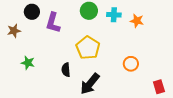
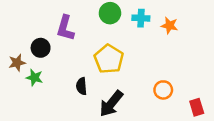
black circle: (32, 12) -> (41, 48), moved
brown star: (14, 31) -> (17, 63), moved
orange circle: (131, 64) -> (163, 90), moved

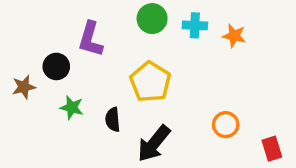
green star: (34, 78) -> (72, 108), moved

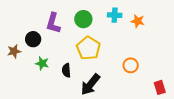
green circle: (152, 19) -> (83, 19), moved
orange circle: (226, 125) -> (131, 65), moved

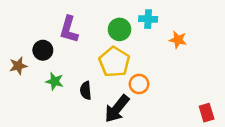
green circle: (83, 19) -> (120, 29), moved
orange star: (138, 21) -> (178, 40), moved
orange circle: (131, 65) -> (139, 84), moved

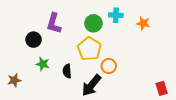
orange star: (178, 40) -> (143, 23), moved
brown star: (18, 66) -> (14, 80), moved

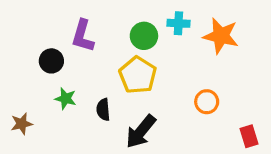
orange star: (143, 23) -> (221, 36), size x1.6
orange circle: (109, 66) -> (207, 102), moved

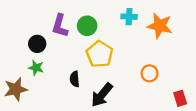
green circle: (144, 36) -> (87, 26), moved
green star: (66, 99) -> (36, 68), moved
brown star: (22, 124) -> (16, 89), size x1.5

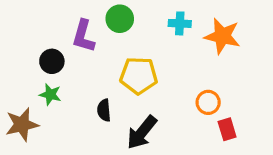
green circle: (87, 26) -> (120, 19), moved
yellow pentagon: (100, 54) -> (139, 76), turned -30
red rectangle: (180, 98) -> (227, 129), moved

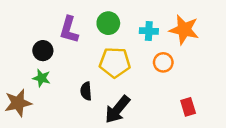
green circle: (120, 19) -> (108, 23), moved
cyan cross: (180, 23) -> (149, 31), moved
orange circle: (208, 102) -> (163, 62), moved

